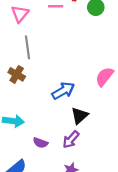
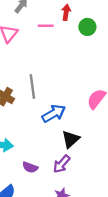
gray line: (27, 47) -> (32, 86), moved

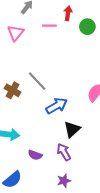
gray line: (32, 86) -> (37, 81), turned -35
purple arrow: (62, 164) -> (64, 152), turned 108

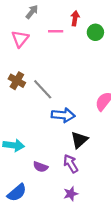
brown cross: (12, 90) -> (17, 81), moved
blue arrow: (57, 106) -> (63, 115), turned 35

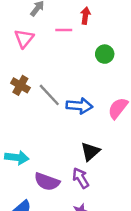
green circle: (95, 32) -> (105, 54), moved
blue arrow: (63, 115) -> (79, 106), moved
purple semicircle: (41, 167) -> (47, 182), size x1.5

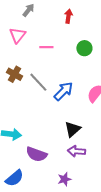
pink line: (64, 30) -> (46, 47), moved
blue arrow: (79, 106) -> (63, 91), turned -50
purple arrow: (81, 178) -> (76, 151), moved, turned -54

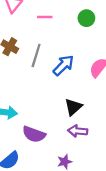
gray line: (38, 82) -> (36, 55), turned 60

